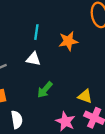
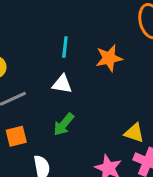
green arrow: (45, 90) -> (64, 124), moved

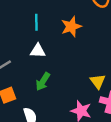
yellow triangle: (134, 133) -> (98, 81), turned 42

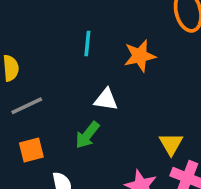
white triangle: (38, 51) -> (106, 100), moved

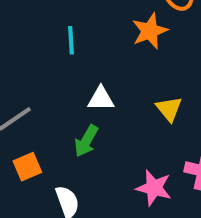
orange star: (140, 56) -> (150, 31), moved
yellow triangle: (171, 144) -> (169, 109), moved

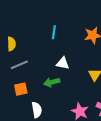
green arrow: (86, 141) -> (52, 82), turned 35

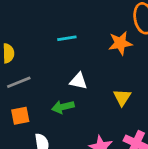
cyan line: (54, 32) -> (67, 38), turned 72

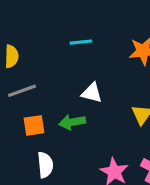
orange square: (20, 116) -> (34, 125), moved

